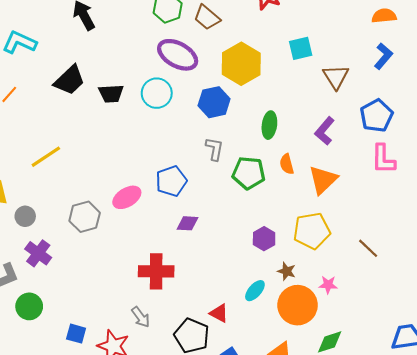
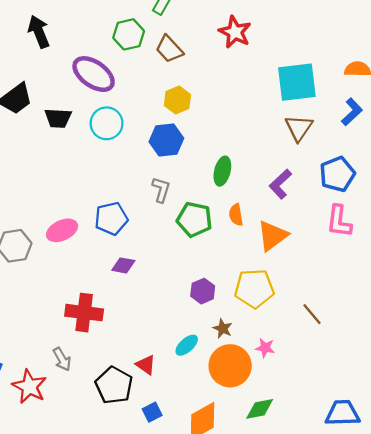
cyan square: (301, 48) -> (297, 82), moved, size x1.6
purple ellipse: (178, 55) -> (94, 74), moved
yellow hexagon: (241, 64) -> (177, 100), moved, size x0.6

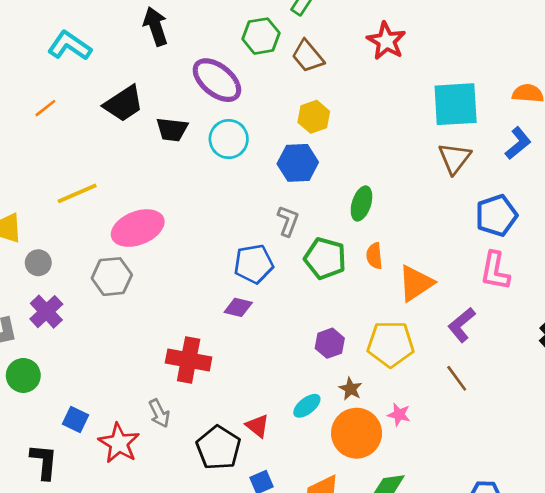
purple L-shape: (280, 184) -> (462, 325), moved
blue pentagon: (111, 218) -> (254, 264), moved
pink ellipse: (62, 230) -> (138, 228), moved, size x1.4

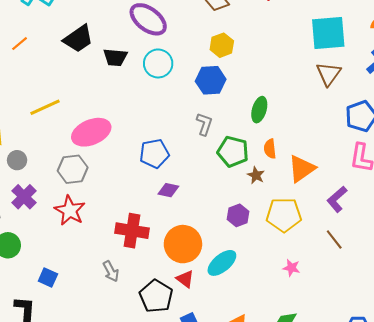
blue pentagon: (254, 264) -> (154, 153), moved
brown star: (350, 389) -> (256, 175), moved
cyan ellipse: (307, 406) -> (222, 263), size x1.4
orange circle: (357, 433) -> (183, 244), moved
red star: (119, 443) -> (70, 210), moved

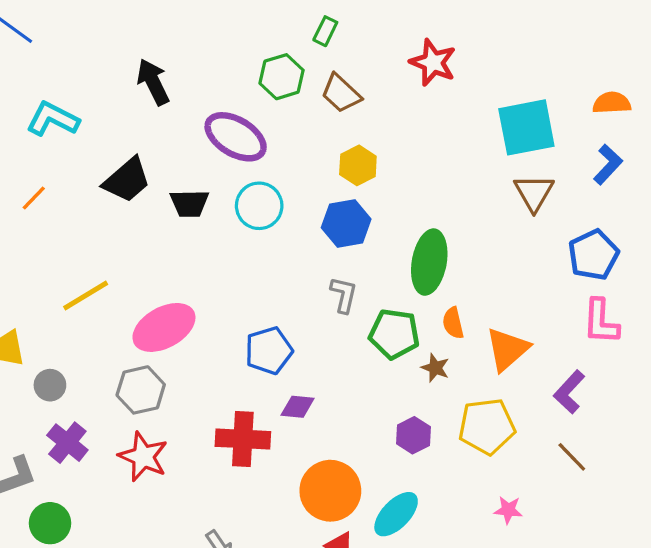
green ellipse: (259, 110) -> (429, 262), size x1.5
red cross: (132, 231) -> (243, 439), moved

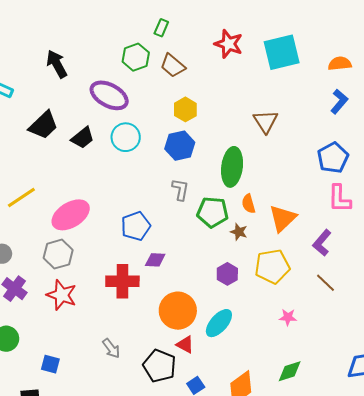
cyan square: (526, 127) -> (282, 52), moved
brown triangle: (534, 193) -> (265, 121), moved
black trapezoid: (189, 203) -> (83, 138), turned -35

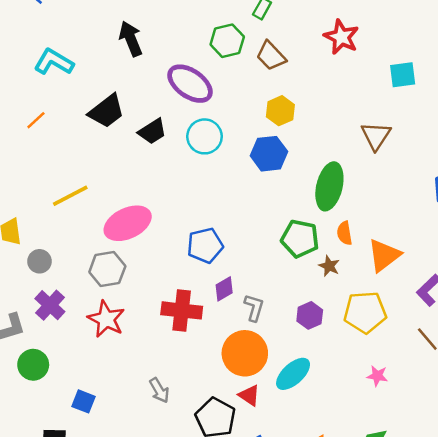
cyan square: (282, 52) -> (403, 75), moved, size x0.6
gray L-shape: (180, 190) -> (254, 308), moved
purple diamond: (155, 260) -> (224, 289), turned -40

